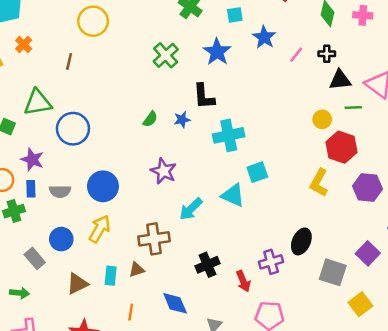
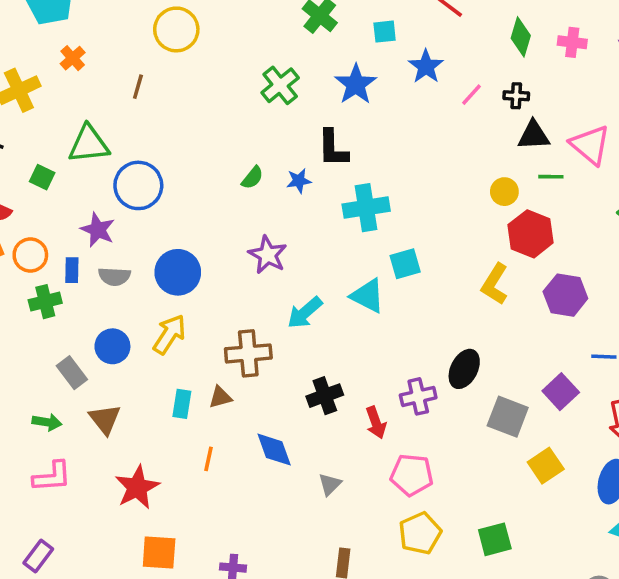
purple star: (32, 160) -> (98, 230), moved
brown triangle: (77, 284) -> (105, 419), moved, turned -45

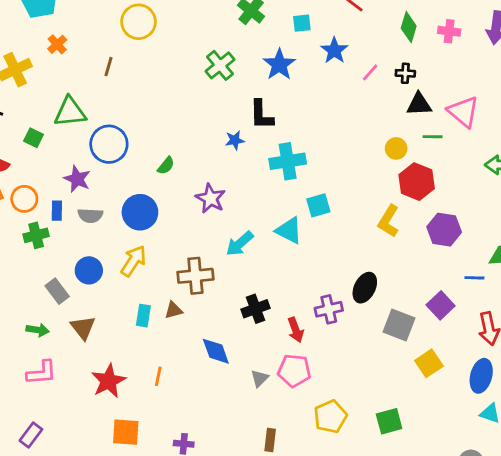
green semicircle: (252, 178) -> (166, 166), moved
orange line: (208, 459) -> (158, 376), moved
pink pentagon: (412, 475) -> (294, 371), moved

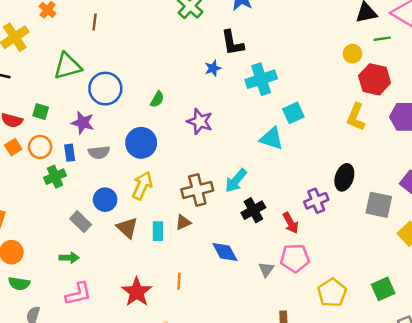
green square: (33, 138) -> (41, 111), moved
cyan arrow: (240, 244) -> (236, 181), moved
brown triangle: (83, 328) -> (127, 228), moved

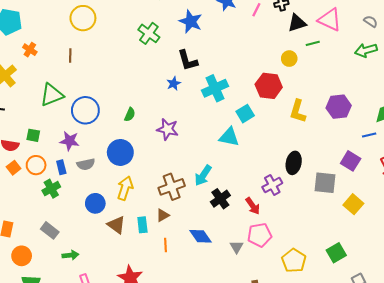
red hexagon: (375, 79) -> (269, 86), moved
gray rectangle: (81, 222) -> (50, 230), moved
orange line: (179, 281) -> (165, 245), moved

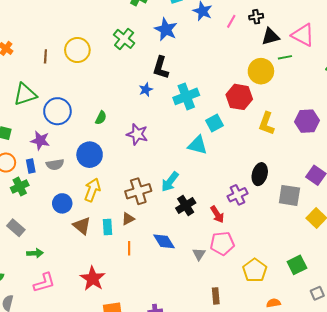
yellow circle: (83, 18) -> (77, 50), moved
yellow circle: (289, 59) -> (261, 71), size x1.6
black L-shape: (188, 60) -> (161, 68), turned 30

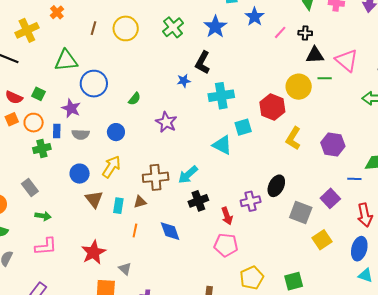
blue circle: (90, 155) -> (116, 132), size x0.7
gray triangle: (199, 254) -> (125, 269), moved, turned -32

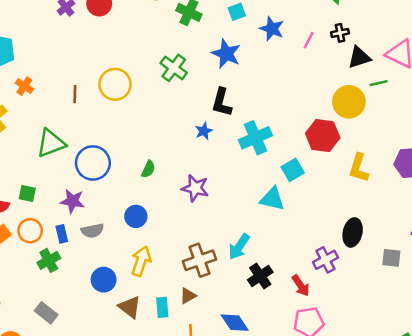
gray square: (301, 212) -> (391, 258), size x0.7

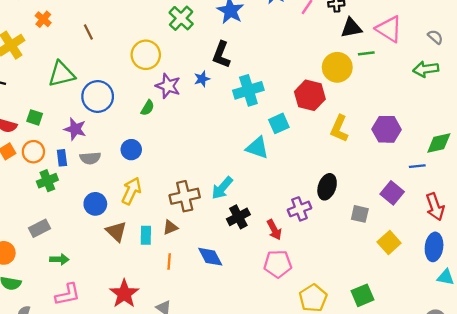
yellow circle: (115, 84) -> (146, 55), moved
brown line: (75, 94) -> (88, 32), turned -35
purple star: (195, 188) -> (168, 86), moved
gray rectangle: (46, 313) -> (39, 228), turned -72

